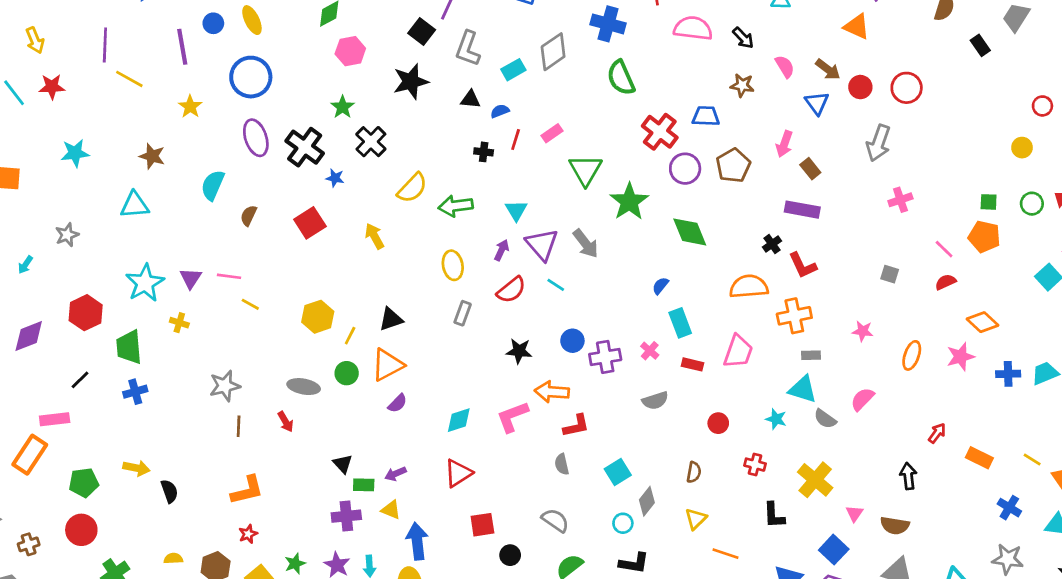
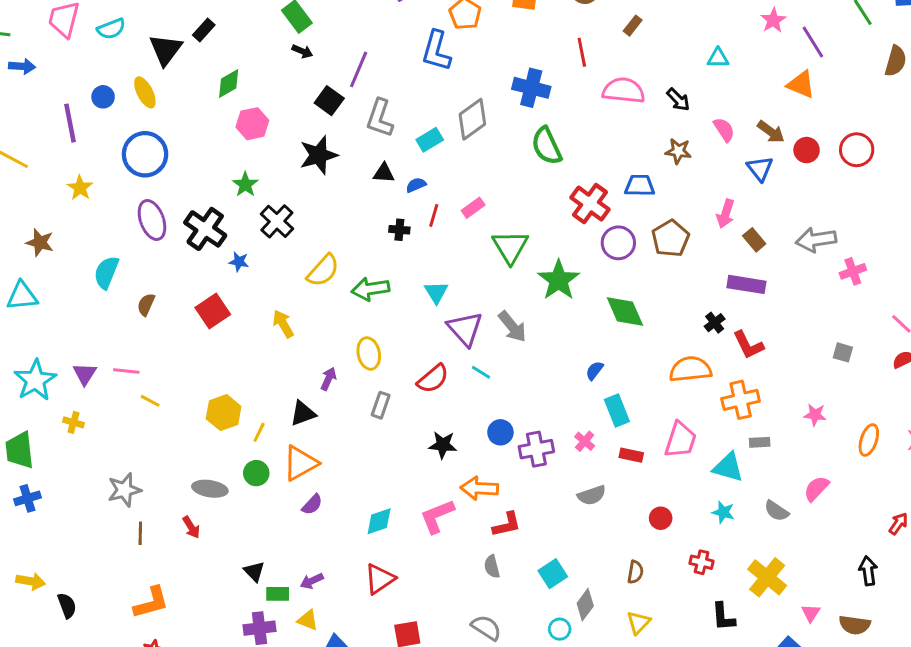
gray arrow: (878, 143) -> (816, 240), moved, turned 63
purple arrow: (502, 250) -> (328, 379), moved
cyan triangle: (803, 389) -> (728, 467), moved

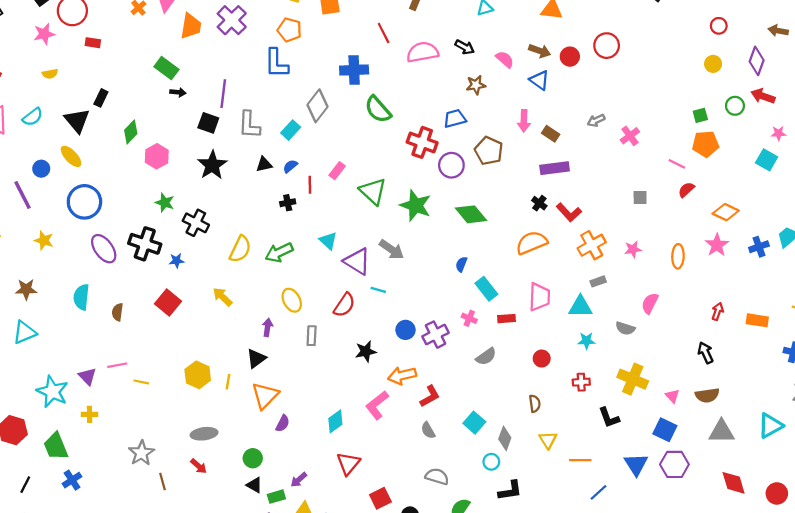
gray arrow: (816, 240) -> (596, 120), size x0.6
orange cross: (741, 400) -> (592, 245), moved
green circle: (256, 473) -> (253, 458), moved

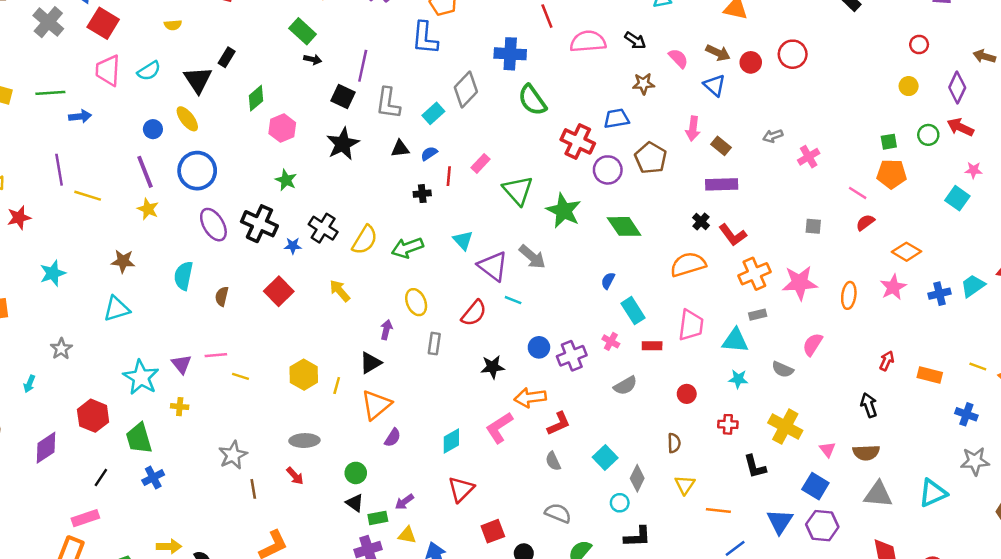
purple line: (23, 195) -> (145, 172), moved
black cross: (196, 223) -> (323, 228), moved
pink star: (633, 249) -> (800, 283), size x1.8

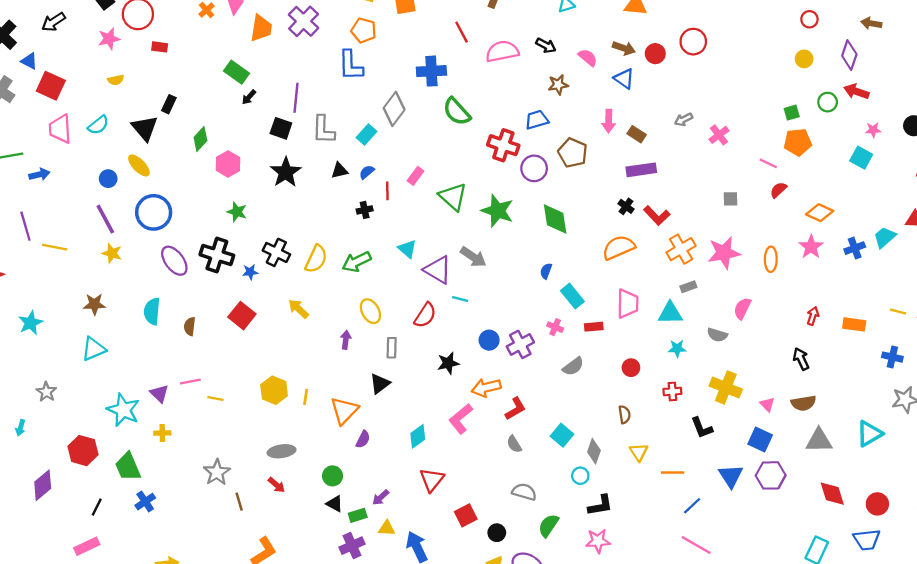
black arrow: (313, 59) -> (249, 97), turned 126
green diamond: (624, 226) -> (555, 219), turned 32
black triangle: (370, 363) -> (380, 384), moved

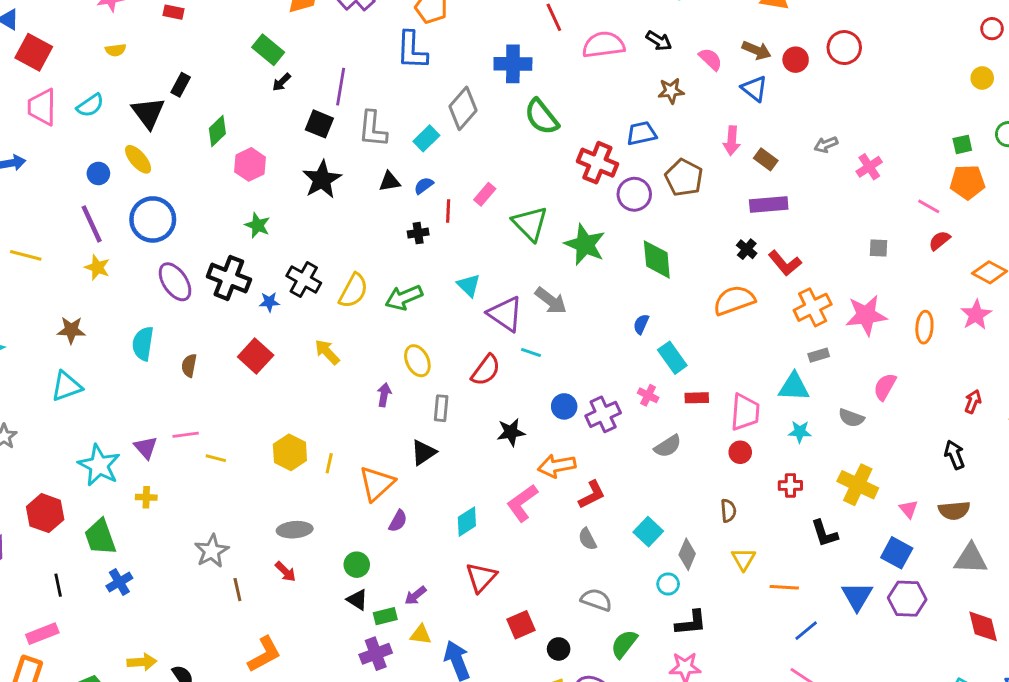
pink trapezoid: (628, 304) -> (745, 412), moved
black line: (97, 507) -> (58, 585), turned -42

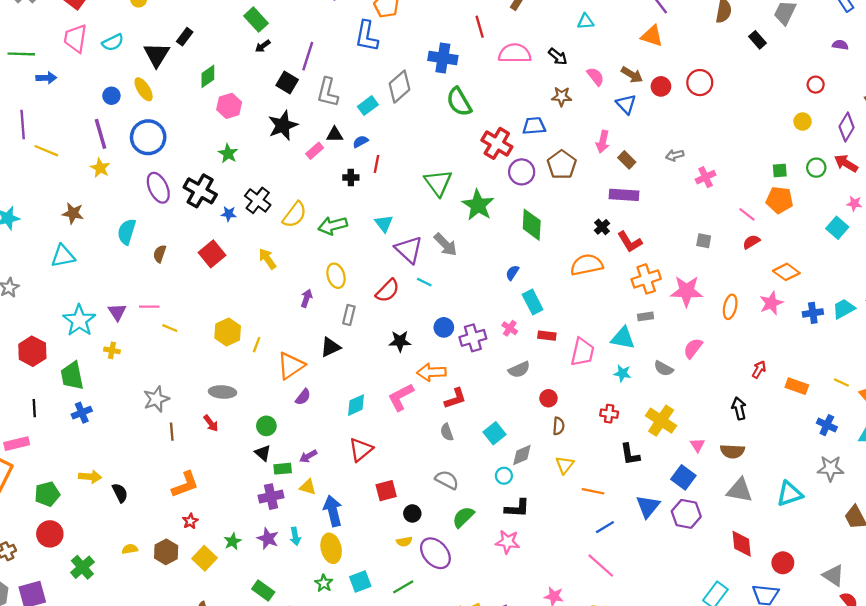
pink rectangle: (485, 194) -> (315, 151), moved
red circle: (740, 452) -> (548, 398), moved
gray diamond: (687, 554) -> (522, 455), turned 35

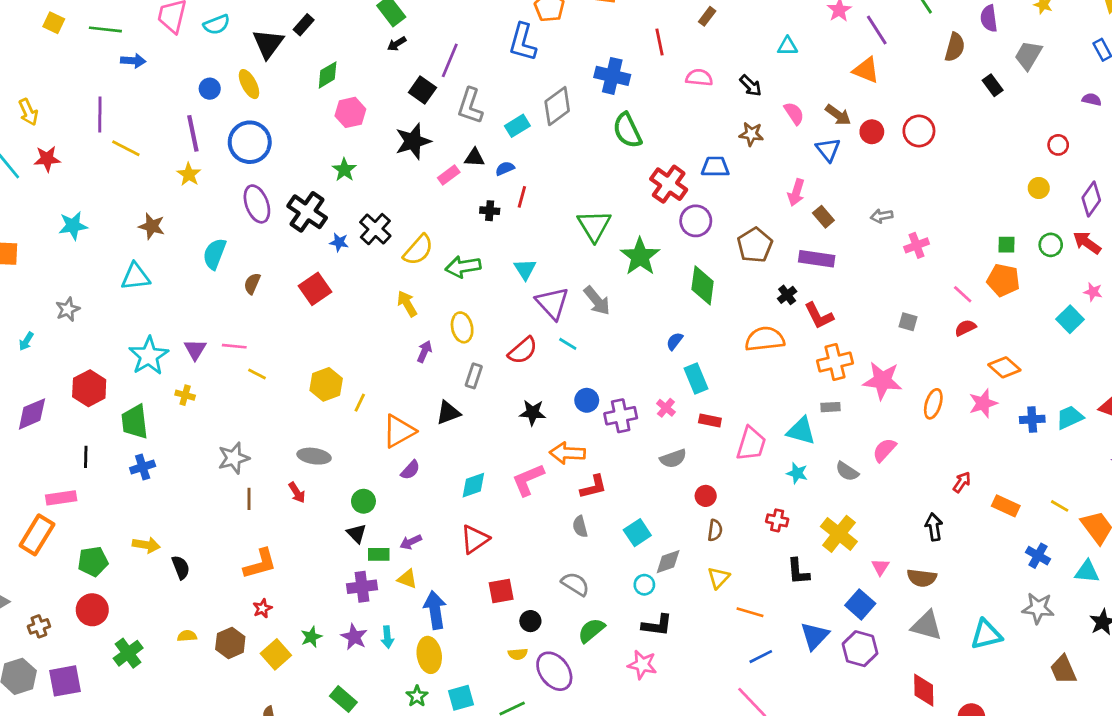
pink semicircle: (515, 53) -> (699, 78), size x0.7
brown pentagon: (562, 165) -> (755, 245), moved
yellow arrow: (267, 259) -> (407, 304), moved

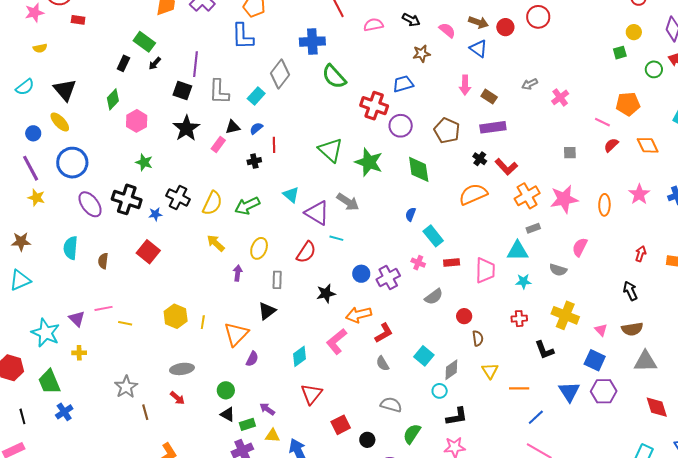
black rectangle: (304, 25) -> (123, 63), moved
green square: (1006, 245) -> (620, 53), moved
yellow ellipse: (462, 327) -> (259, 248), turned 50
orange diamond: (1004, 367) -> (648, 145), moved, turned 40
purple arrow: (411, 542) -> (267, 409), turned 77

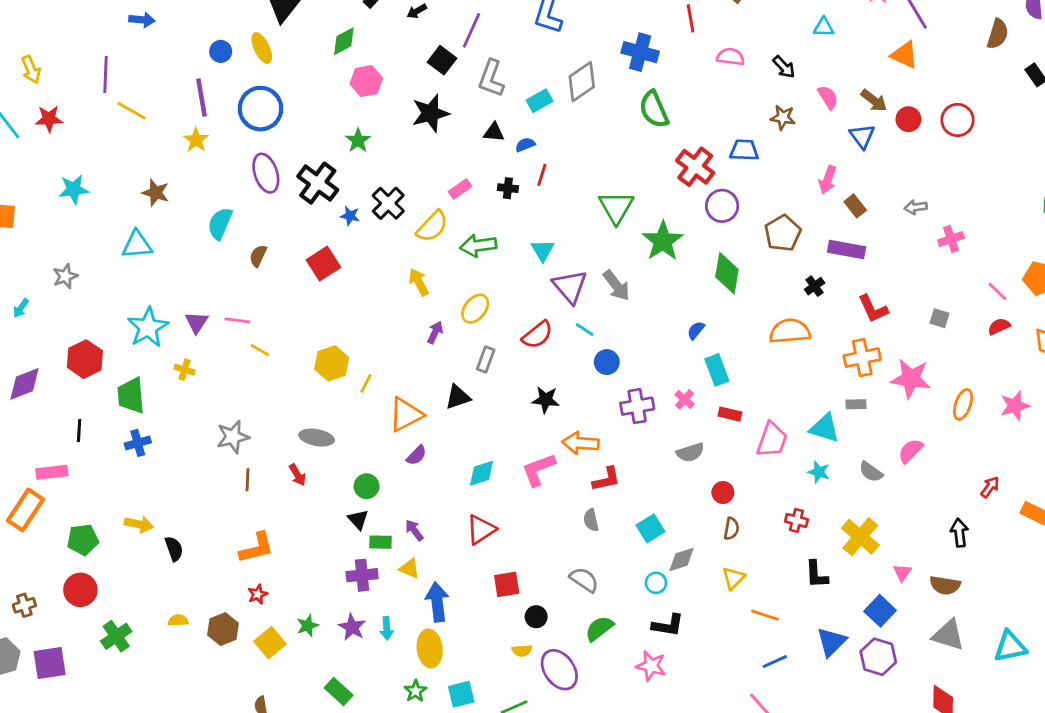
pink rectangle: (218, 144) -> (460, 189), moved
red L-shape: (506, 167) -> (873, 309), moved
blue circle: (361, 274) -> (607, 362), moved

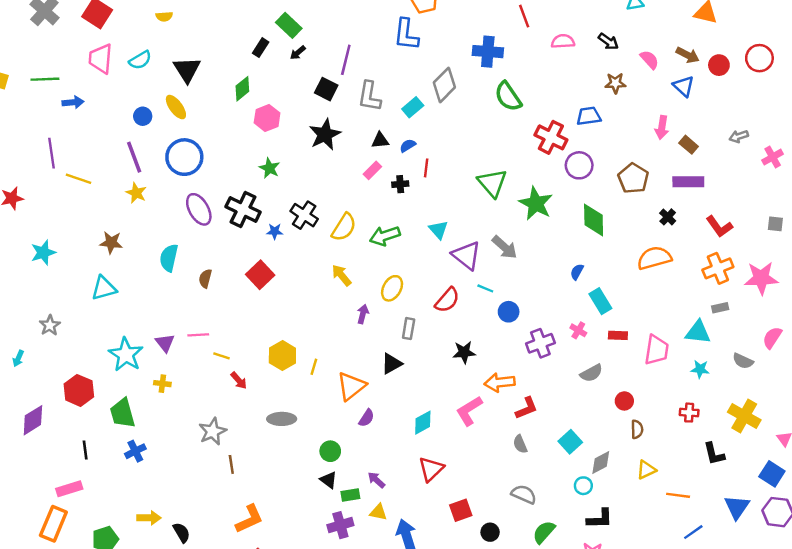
pink rectangle: (460, 189) -> (372, 170), moved
red arrow: (297, 475) -> (239, 381), moved
yellow triangle: (733, 578) -> (646, 470), turned 30

